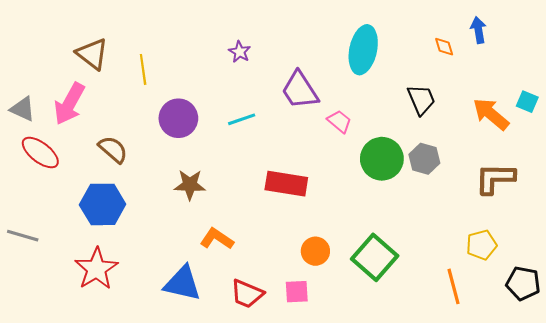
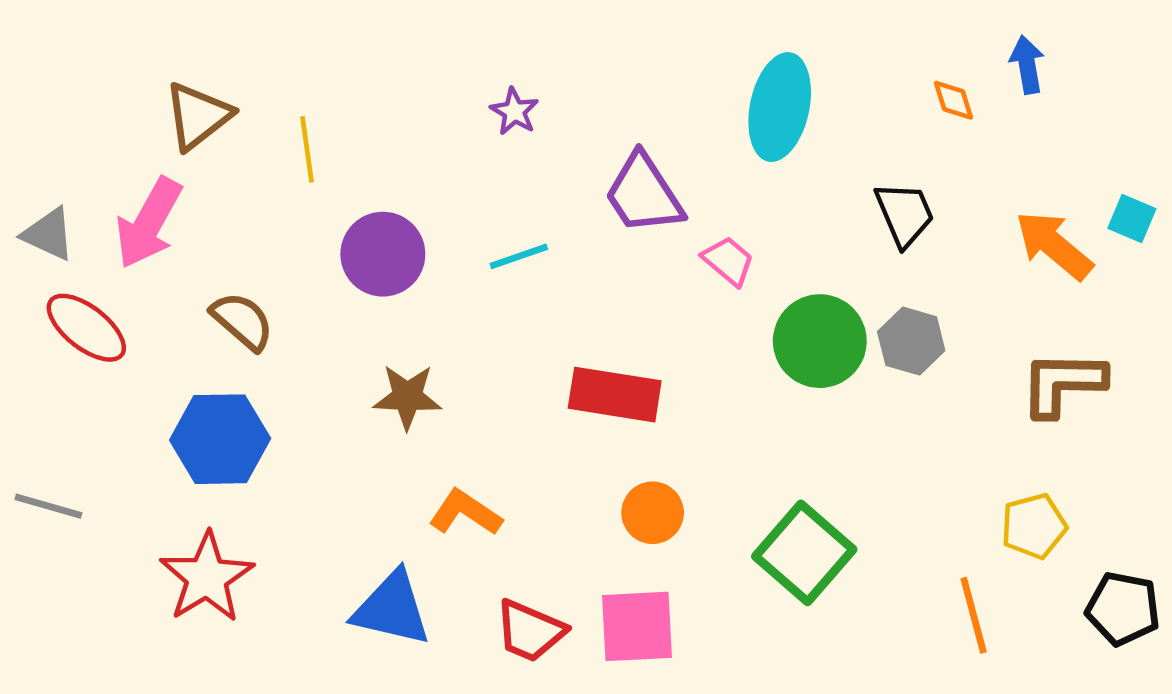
brown triangle: (92, 54) -> (198, 116), turned 44
orange circle: (315, 251) -> (653, 513), moved
pink square: (297, 292) -> (637, 626), size x1.5

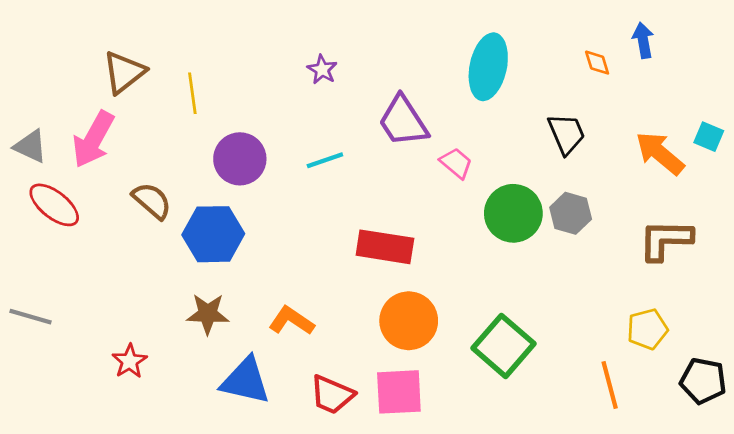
brown star: (407, 397) -> (208, 314), moved
blue hexagon: (220, 439) -> (213, 234), moved
orange circle: (653, 513) -> (409, 321), size x1.5
red star: (207, 577) -> (130, 361), size x0.6

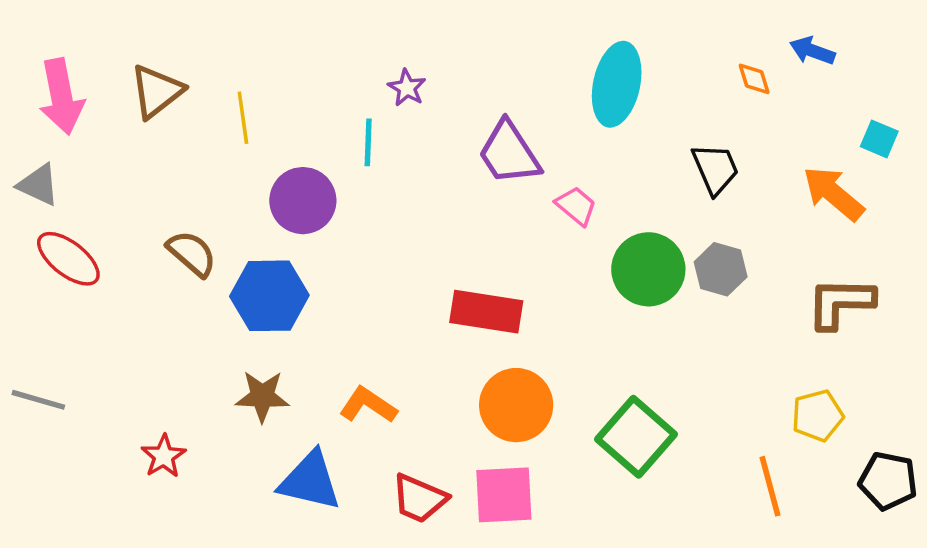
blue arrow: (643, 40) -> (812, 51), turned -60
cyan square: (709, 137) -> (879, 139), moved
pink arrow: (93, 139) -> (61, 97), moved, turned -40
cyan line: (325, 160) -> (368, 142), moved, turned -69

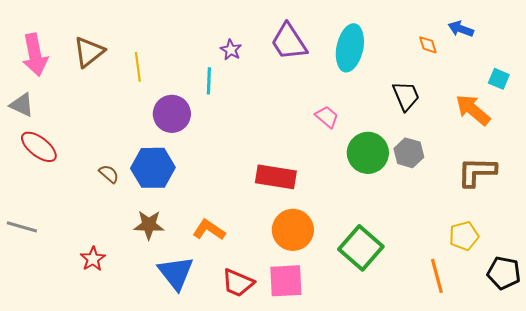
purple trapezoid: (509, 153) -> (289, 42), moved
brown semicircle: (192, 253) -> (109, 174), moved, size x0.7
blue triangle: (310, 481) -> (176, 273), turned 39

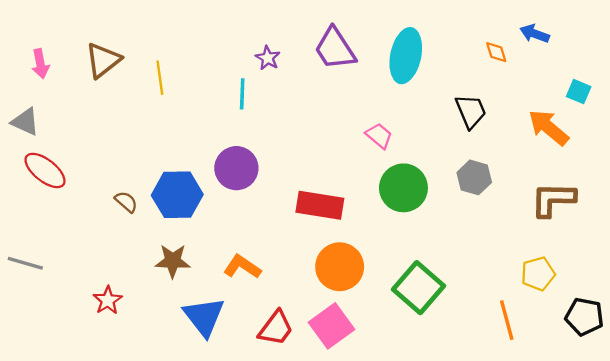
pink arrow: (35, 55) -> (40, 64), size x0.6
purple circle: (172, 114) -> (236, 168), moved
green circle: (368, 153) -> (403, 188), moved
pink square: (286, 281) -> (332, 326), turned -33
red trapezoid: (238, 283) -> (276, 328), turned -76

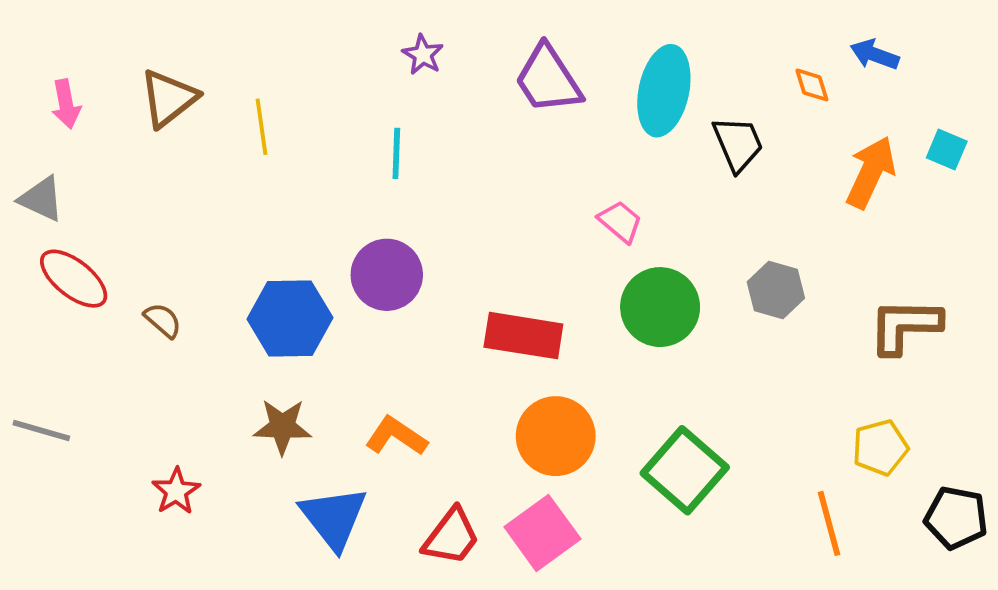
purple star: (268, 58) -> (423, 55), moved
black trapezoid: (471, 111) -> (738, 144), moved
orange arrow: (548, 128) -> (871, 172), moved, turned 75
brown semicircle: (126, 202) -> (163, 320), moved

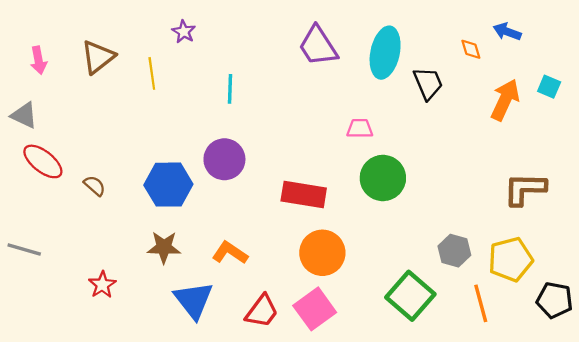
purple star: (423, 55) -> (184, 32), moved
pink trapezoid: (620, 222) -> (360, 128), turned -40
gray hexagon: (776, 290) -> (454, 251), moved
yellow pentagon: (880, 448) -> (511, 259), size x1.4
green square: (685, 470) -> (410, 296), moved

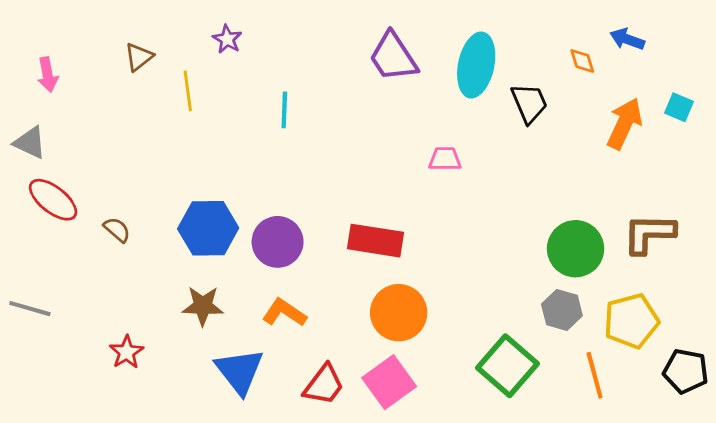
brown triangle: (98, 57) -> (139, 57), moved, size x0.7
purple circle: (224, 159) -> (278, 242), moved
green circle: (383, 178) -> (576, 249), moved

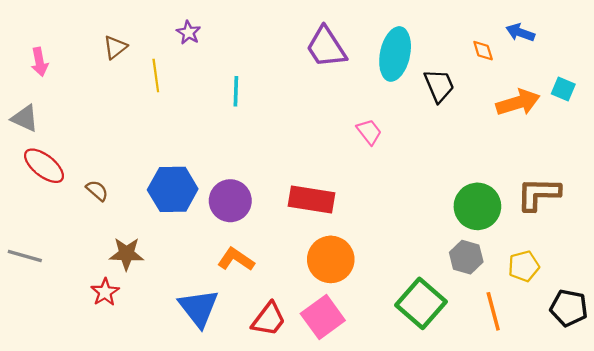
orange arrow: (625, 124) -> (518, 103), turned 48
pink trapezoid: (445, 159) -> (369, 132), turned 52
brown star: (203, 306) -> (126, 254), moved
yellow pentagon: (631, 321) -> (524, 266), size x0.7

